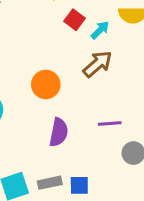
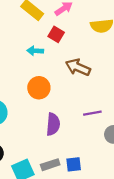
cyan arrow: (100, 30) -> (35, 51), moved, turned -126
brown arrow: (98, 64) -> (78, 67), turned -110

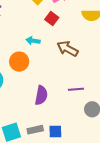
cyan arrow: (35, 51) -> (33, 41), moved
orange circle: (39, 88) -> (19, 62), moved

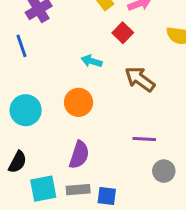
orange circle: (19, 62) -> (79, 102), moved
purple semicircle: (41, 95) -> (79, 155), moved

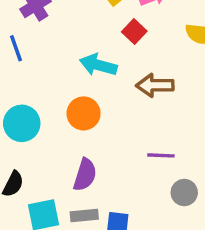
cyan arrow: (92, 61) -> (98, 65), size x1.5
brown arrow: (140, 79) -> (155, 85), turned -36

